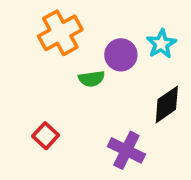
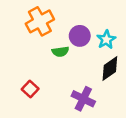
cyan star: (161, 44) -> (106, 40), moved

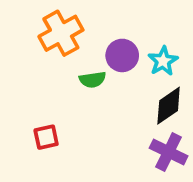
red square: (30, 89) -> (46, 137), turned 35
purple cross: (83, 99) -> (169, 152), moved

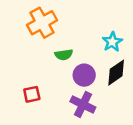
purple circle: (122, 55) -> (84, 75), moved
purple cross: (169, 152) -> (83, 104), moved

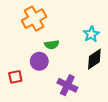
purple circle: (84, 75) -> (39, 61), moved
red square: (32, 94) -> (15, 77), moved

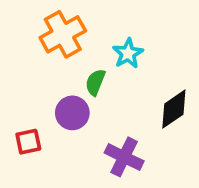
cyan star: (91, 34) -> (128, 53), moved
green semicircle: (52, 45) -> (95, 82), turned 120

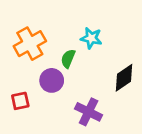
orange cross: (63, 34) -> (30, 44), moved
cyan star: (128, 53) -> (91, 38), turned -30

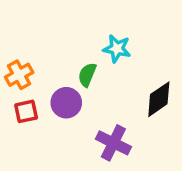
orange cross: (30, 44) -> (19, 75), moved, size x0.7
red square: (20, 101) -> (26, 111), moved

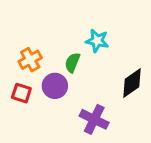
orange cross: (19, 75) -> (30, 60), moved
red square: (26, 111) -> (21, 93), turned 30

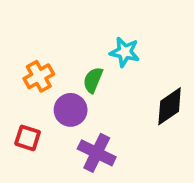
red square: (21, 93) -> (28, 138), moved
purple cross: (94, 119) -> (97, 153), moved

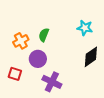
cyan star: (125, 52) -> (85, 28), moved
green semicircle: (93, 80) -> (44, 35), moved

